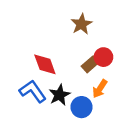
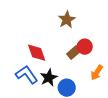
orange arrow: (100, 89) -> (97, 73), moved

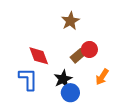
blue L-shape: (27, 75) -> (28, 79), turned 35
black star: (49, 78) -> (63, 79), moved

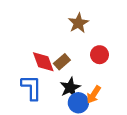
brown rectangle: (78, 56) -> (62, 62), moved
orange arrow: (102, 77) -> (94, 95), moved

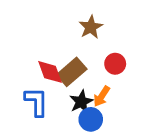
brown rectangle: (62, 62) -> (72, 72), size x1.5
orange arrow: (94, 95) -> (102, 96), moved

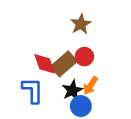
red circle: (115, 64) -> (84, 57), moved

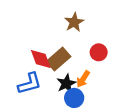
red circle: (84, 57) -> (99, 52), moved
blue L-shape: (33, 90) -> (30, 84), turned 75

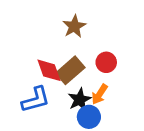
brown star: (74, 22) -> (74, 26), moved
red circle: (99, 52) -> (106, 62), moved

